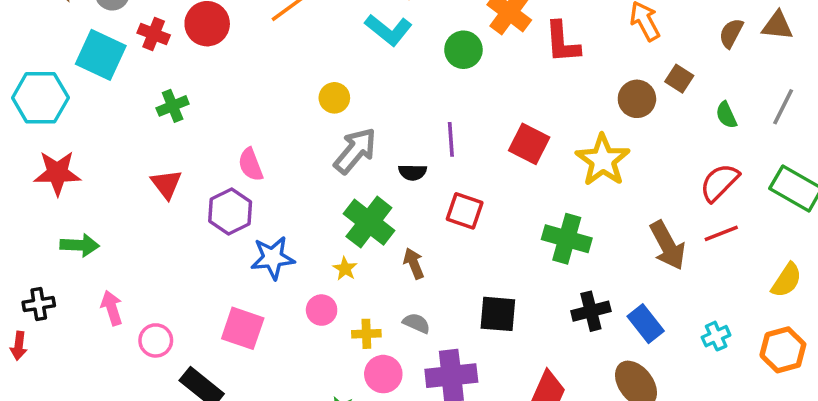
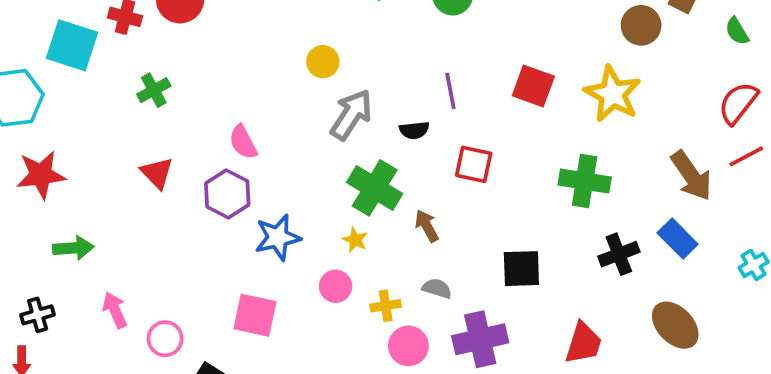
blue rectangle: (646, 324) -> (678, 239), moved

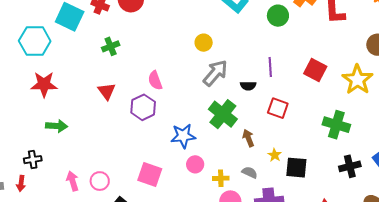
blue star: (278, 237) -> (183, 136), moved
yellow star: (355, 240) -> (275, 155), moved
pink arrow: (115, 310) -> (73, 181), moved

